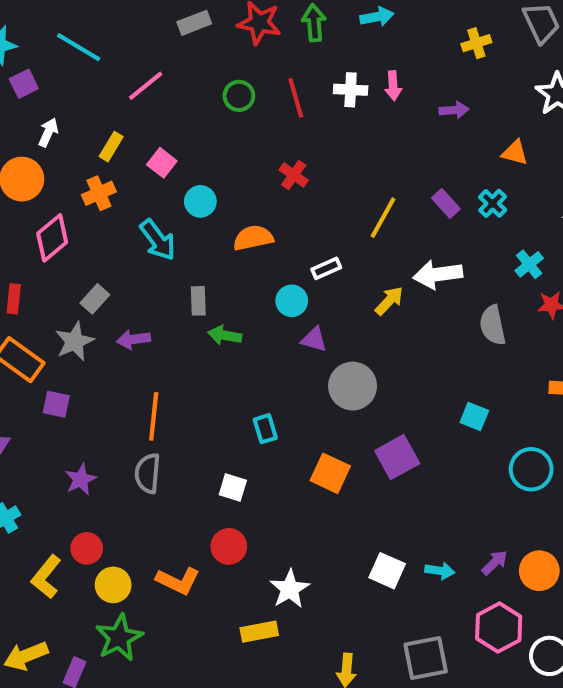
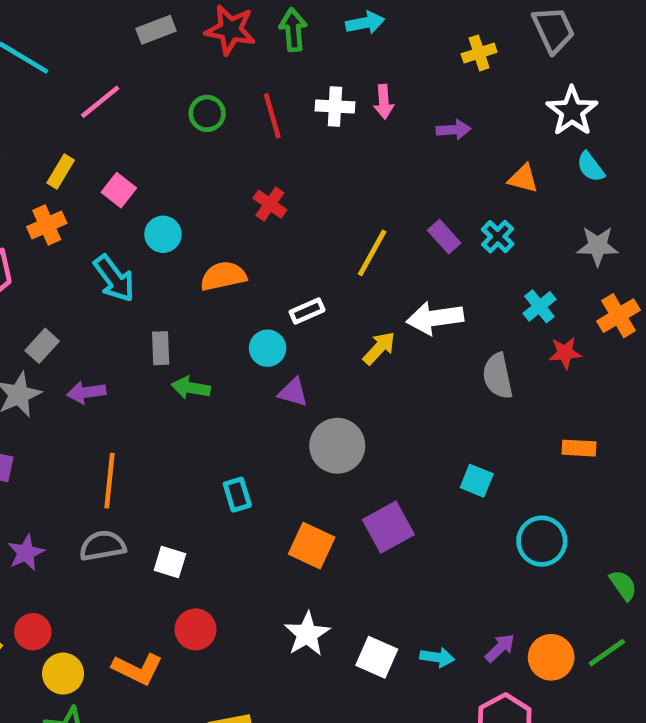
gray semicircle: (148, 473) -> (103, 546), turned 75
white square: (233, 488) -> (170, 562), moved
white star: (290, 589) -> (307, 634), moved

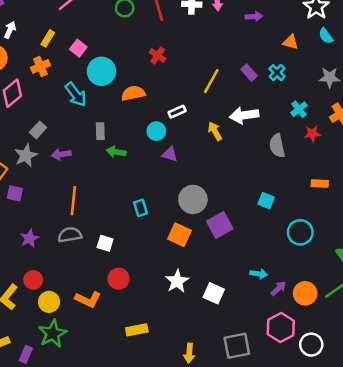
cyan circle: (163, 234) -> (101, 71), size x1.5
yellow arrow: (379, 348) -> (215, 131), turned -72
gray circle: (337, 446) -> (193, 199), moved
cyan arrow: (437, 657) -> (259, 274), moved

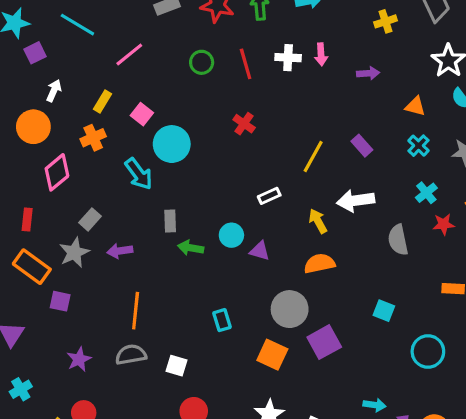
cyan cross: (277, 73) -> (418, 146), moved
orange semicircle: (133, 93) -> (319, 263), moved
cyan circle: (156, 131) -> (231, 235), moved

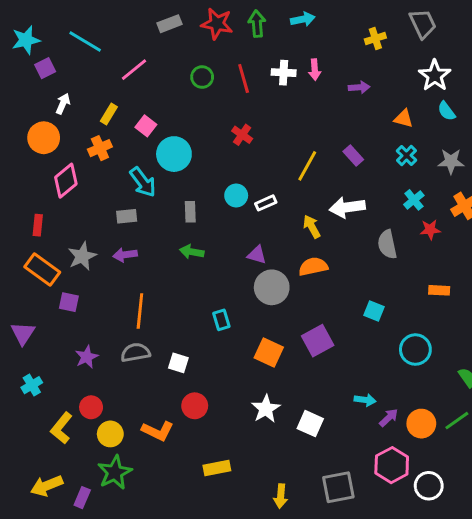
gray rectangle: (90, 219) -> (127, 216), moved, turned 42
gray rectangle: (170, 221) -> (190, 212), moved
cyan circle: (231, 235) -> (236, 195), moved
gray circle: (290, 309) -> (272, 287), moved

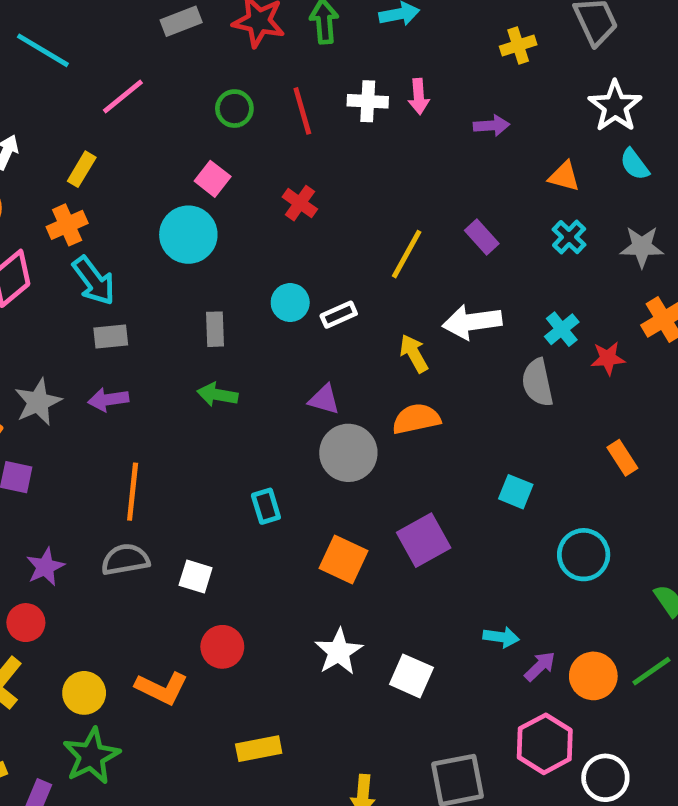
pink square: (146, 126) -> (213, 179), moved
cyan arrow: (143, 182) -> (94, 281), moved
cyan cross: (414, 200) -> (562, 329), moved
orange rectangle: (439, 290) -> (622, 458), turned 54
red circle: (91, 407) -> (26, 623), moved

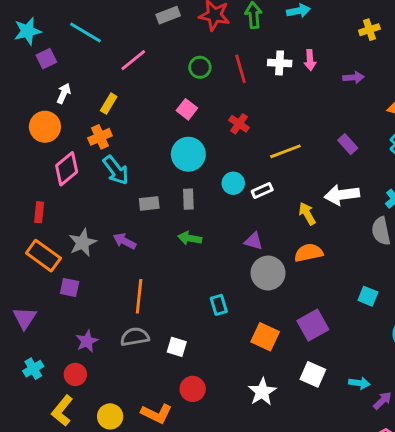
cyan circle: (188, 235) -> (188, 154), moved
yellow line: (407, 254) -> (285, 151), moved, turned 40
gray rectangle: (111, 336) -> (149, 203), moved
purple arrow: (108, 400) -> (125, 241), turned 35
white square: (411, 676) -> (313, 374), moved

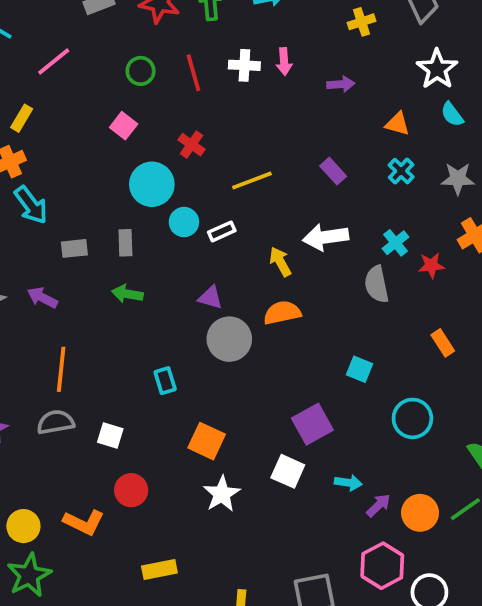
cyan circle: (188, 154) -> (152, 184), moved
purple square: (313, 325) -> (312, 424), moved
orange square: (265, 337) -> (207, 441), moved

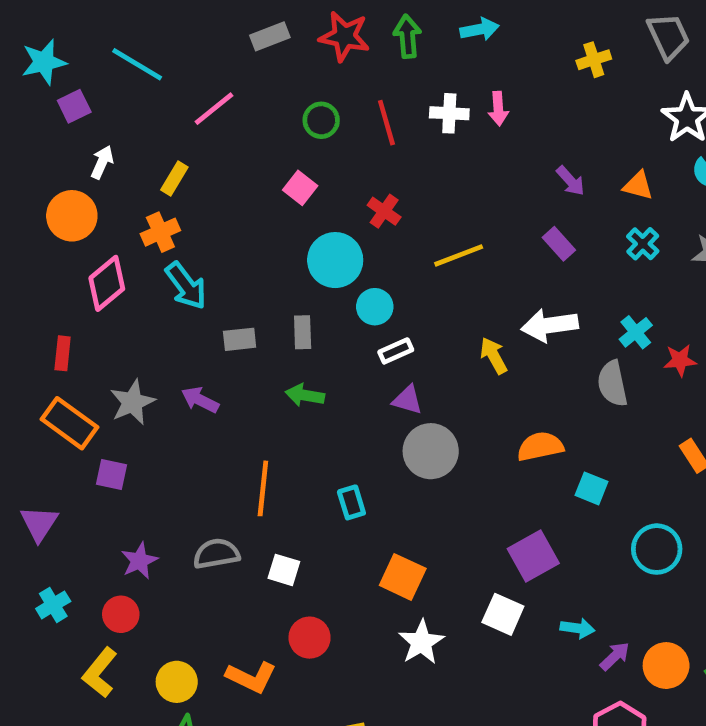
purple arrow: (341, 84) -> (571, 181), moved, turned 52
white rectangle: (222, 231) -> (396, 351), moved
orange semicircle: (282, 313) -> (540, 446), moved
orange line: (61, 369) -> (263, 488), moved

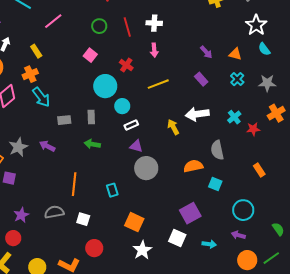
pink arrow: (498, 109) -> (154, 50), moved
yellow rectangle: (174, 179) -> (36, 51), turned -64
gray semicircle: (612, 384) -> (217, 150), moved
purple arrow: (615, 656) -> (238, 235), moved, turned -120

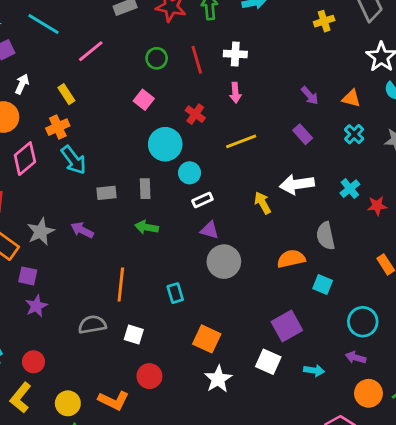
purple star: (21, 215) -> (36, 306), moved

